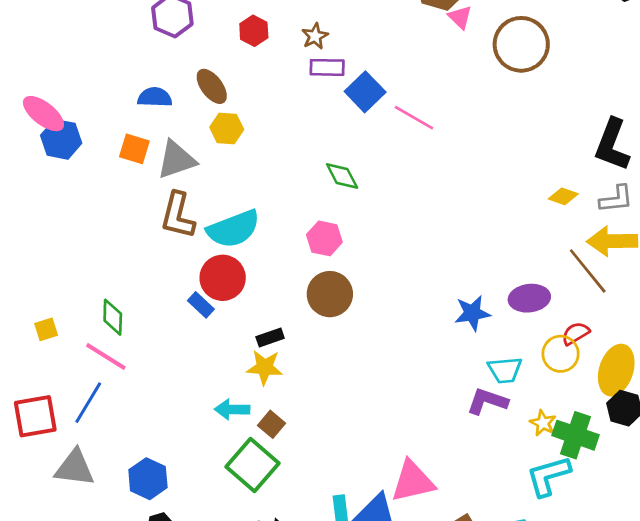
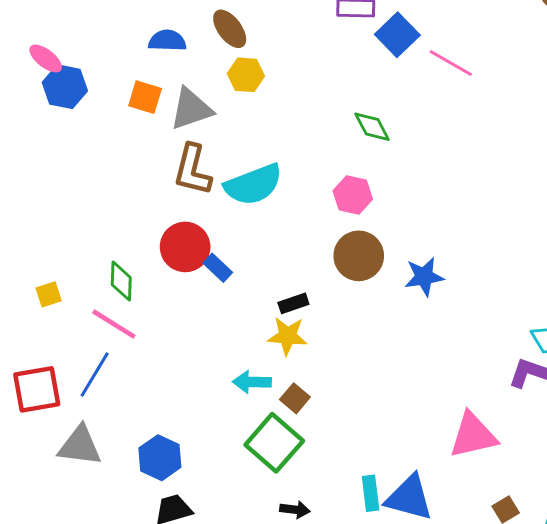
pink ellipse: (43, 114) -> (46, 58), size x0.7
red circle: (223, 278) -> (185, 247), moved
blue star: (472, 313) -> (424, 277), moved
pink triangle: (413, 481) -> (473, 435), moved

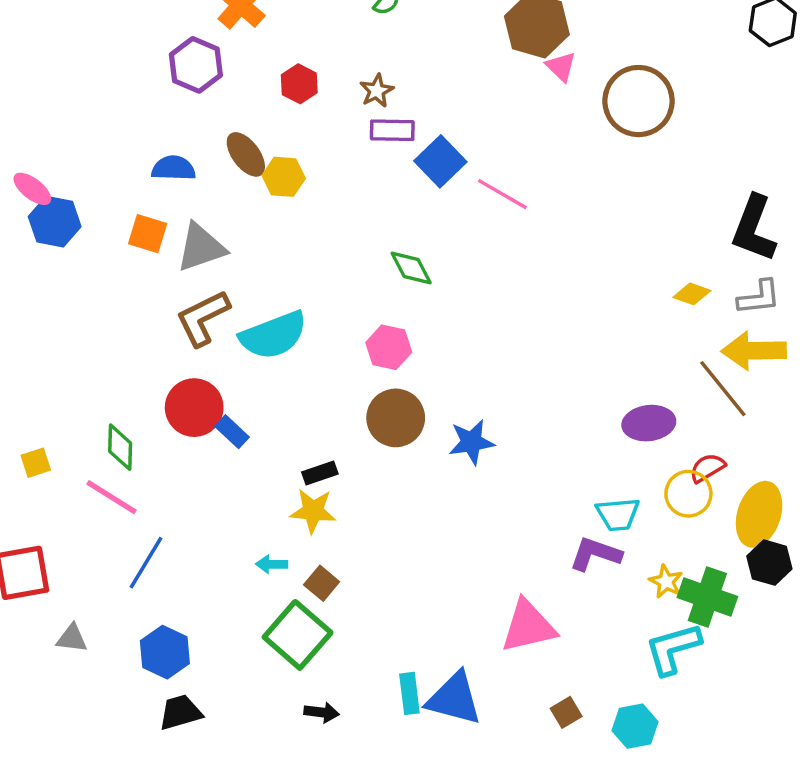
yellow hexagon: (246, 75) -> (284, 177), moved
brown L-shape: (193, 170) -> (203, 318), turned 50
blue line: (95, 375) -> (146, 563), moved
cyan arrow: (252, 382) -> (272, 564), size x0.7
gray triangle: (80, 446) -> (72, 638), size x0.6

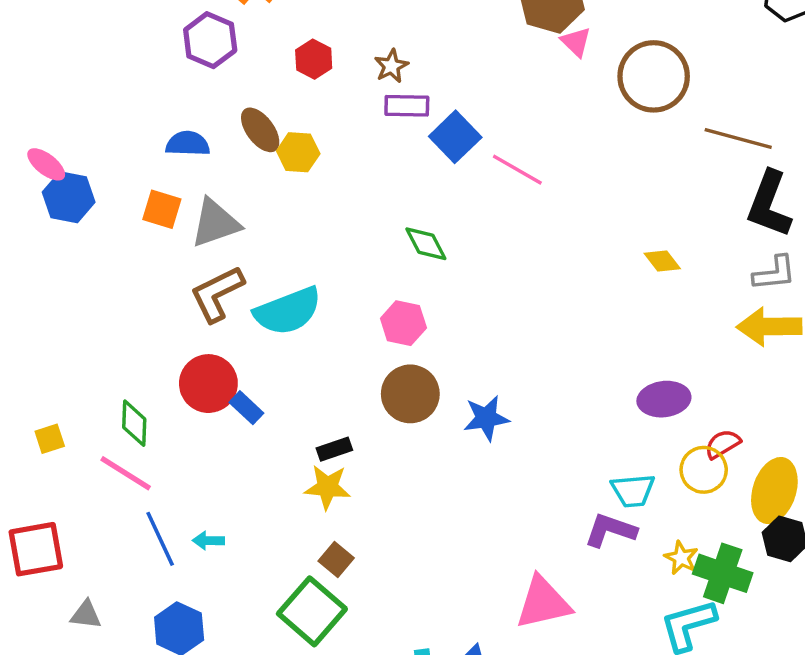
yellow diamond: (692, 294) -> (662, 261), moved, turned 33
brown line: (723, 389) -> (738, 139), moved, turned -36
blue line: (146, 563) -> (160, 539), turned -56
cyan arrow: (272, 564) -> (208, 541), moved

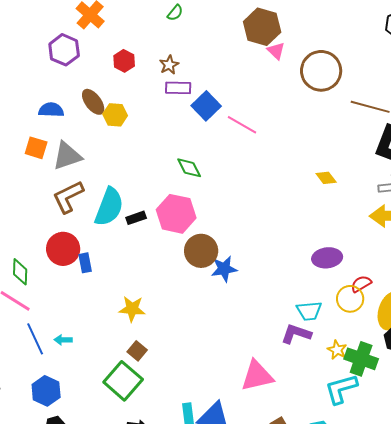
cyan semicircle: (288, 311) -> (109, 207), turned -48
pink hexagon: (403, 323) -> (176, 214), size x1.5
brown circle: (410, 394) -> (201, 251), moved
blue rectangle: (246, 408) -> (85, 263), turned 36
black rectangle: (334, 449) -> (136, 218), moved

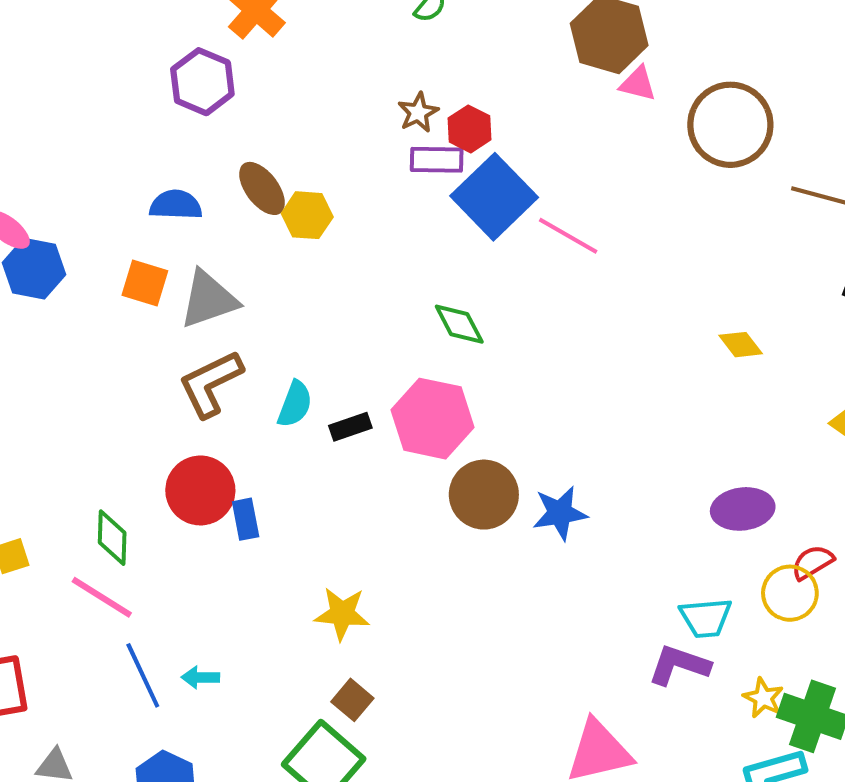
pink triangle: (276, 51) -> (638, 84), turned -30
red hexagon: (124, 61) -> (469, 129), moved
blue square: (206, 106) -> (494, 197), size x1.4
cyan semicircle: (109, 207) -> (295, 404), size x0.6
blue star: (224, 269) -> (560, 513), moved

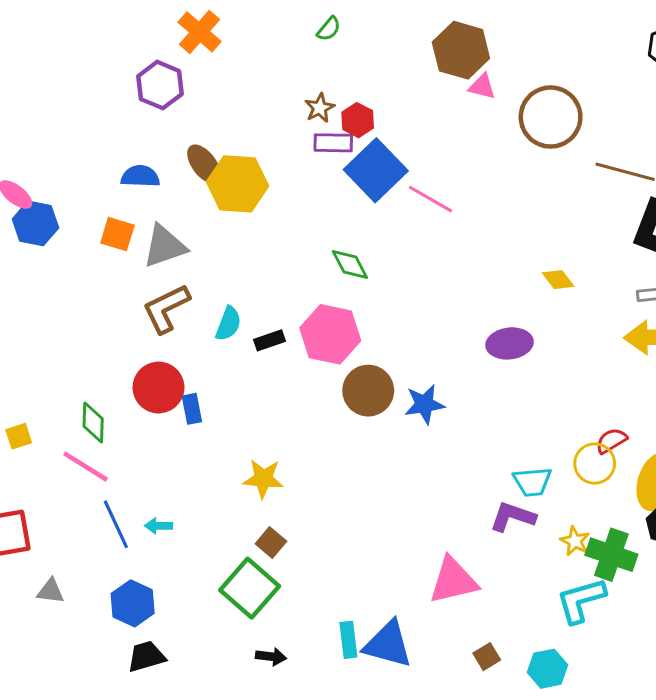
yellow hexagon: (307, 215) -> (238, 184), size x1.6
purple ellipse: (743, 509) -> (510, 343), moved

